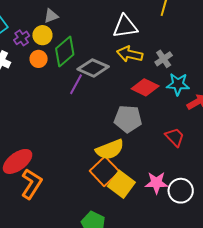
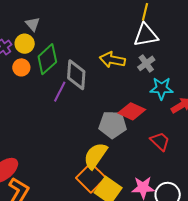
gray triangle: (51, 16) -> (33, 24), turned -49
white triangle: (125, 26) -> (146, 35), moved
gray diamond: (93, 68) -> (76, 75), turned 72
red diamond: (145, 87) -> (132, 111), moved
yellow semicircle: (110, 149) -> (95, 156), turned 148

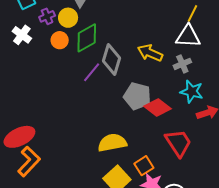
gray pentagon: (113, 125) -> (137, 96), moved
red trapezoid: (160, 141) -> (178, 143), size x1.4
yellow semicircle: (95, 156) -> (112, 143), turned 32
orange square: (91, 178) -> (144, 166), moved, size x0.7

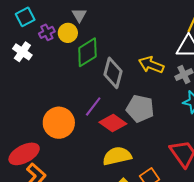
orange circle: (60, 40) -> (59, 123), moved, size x1.8
purple line: (92, 72) -> (93, 106), moved
red diamond: (158, 107) -> (113, 123), moved

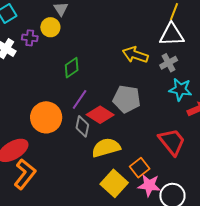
purple cross: (47, 32) -> (30, 38), moved, turned 35
green diamond: (87, 52) -> (72, 68), moved, size x0.7
gray diamond: (113, 73) -> (82, 126), moved, size x0.7

